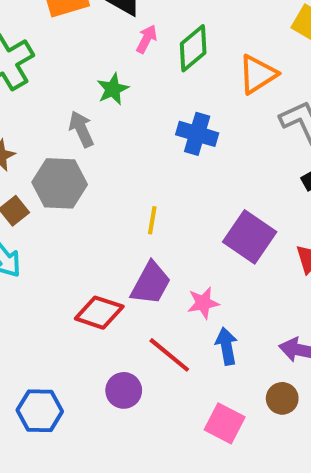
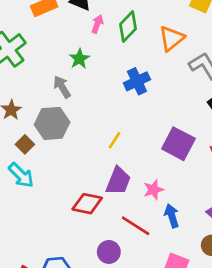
blue cross: (197, 134) -> (137, 81), turned -35
yellow line: (152, 220) -> (115, 140), turned 30

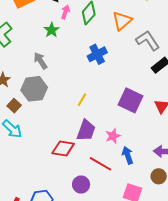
green star: (79, 59) -> (52, 30), moved

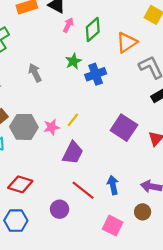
green star: (52, 30) -> (73, 61), moved
gray hexagon: (34, 89) -> (24, 127), moved
pink star: (113, 136) -> (52, 127), moved
red diamond: (63, 149) -> (20, 184), moved

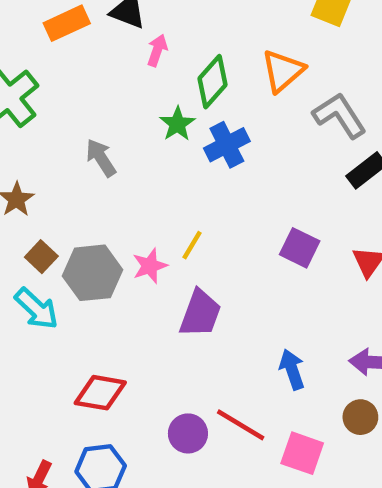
green diamond: (93, 29) -> (212, 82), moved
purple square: (124, 128) -> (300, 248), size x0.7
red line: (83, 190) -> (241, 425), moved

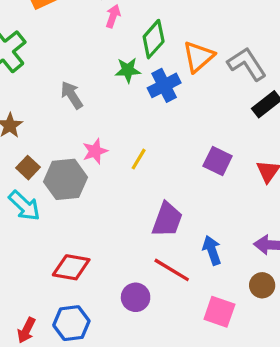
orange triangle: (283, 71) -> (198, 57), moved
green star: (177, 124) -> (128, 70), turned 30
pink star: (150, 266) -> (95, 151), moved
purple trapezoid: (200, 313) -> (167, 220), moved
red line: (241, 425) -> (172, 270), moved

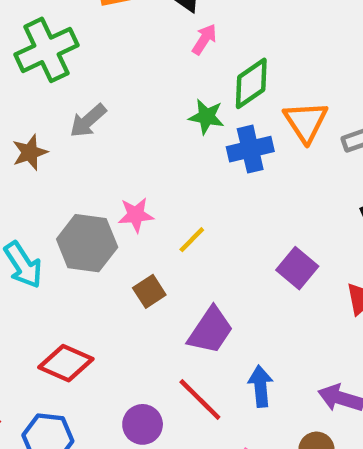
orange triangle: (198, 57) -> (306, 122), turned -36
gray arrow: (72, 95) -> (88, 121), moved, turned -112
brown square: (28, 168) -> (149, 291), moved

